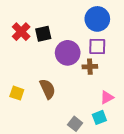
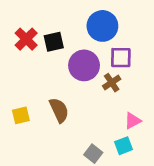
blue circle: (97, 19) -> (102, 26), moved
brown cross: (90, 67) -> (112, 83), turned -32
yellow square: (17, 93) -> (21, 115), turned -32

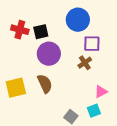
red cross: (26, 39) -> (20, 30), turned -30
purple circle: (84, 65) -> (49, 54), moved
yellow square: (21, 115) -> (16, 88), size x1.5

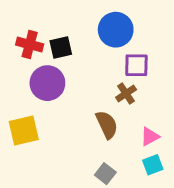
purple circle: (49, 54) -> (47, 83), moved
brown semicircle: (45, 84) -> (107, 125), moved
cyan square: (94, 111) -> (153, 165), moved

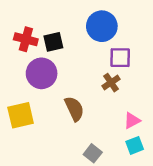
brown semicircle: (107, 125) -> (74, 109), moved

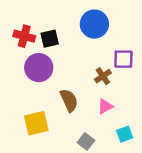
purple square: (120, 58) -> (123, 59), moved
yellow square: (21, 115) -> (36, 123), moved
pink triangle: (132, 121) -> (105, 106), moved

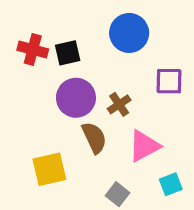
purple circle: (39, 68) -> (76, 98), moved
brown cross: (103, 76) -> (119, 104), moved
pink triangle: (105, 106) -> (144, 146), size x1.5

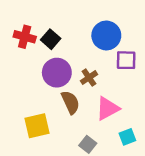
blue circle: (129, 33) -> (106, 36), moved
black square: (68, 53) -> (51, 39), turned -36

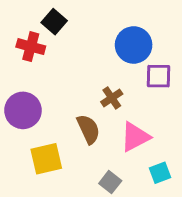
black square: (51, 39) -> (54, 22), moved
purple circle: (57, 73) -> (23, 110), moved

